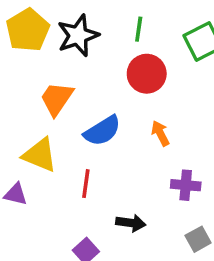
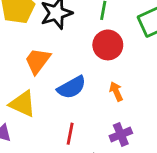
red line: (86, 184) -> (70, 134), moved
purple cross: (186, 185) -> (121, 134), moved, turned -30

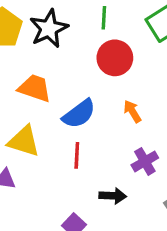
orange trapezoid: (38, 61) -> (35, 88), turned 80
red line: (70, 134) -> (77, 155), moved

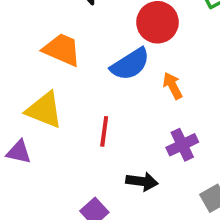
blue semicircle: (79, 114) -> (130, 64), moved

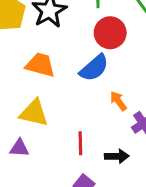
orange arrow: (173, 86) -> (118, 101), moved
red line: (104, 131) -> (80, 143), moved

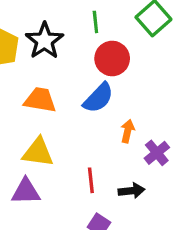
orange arrow: (118, 101) -> (128, 131), turned 54
purple triangle: (19, 148) -> (26, 191), size x1.4

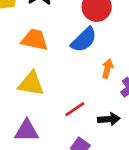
red line: (91, 180) -> (75, 109), turned 60
purple triangle: (26, 191) -> (27, 131), moved

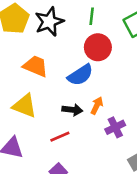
black arrow: (109, 119) -> (72, 110), moved

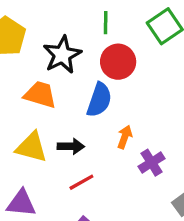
black star: (49, 22) -> (62, 55), moved
blue semicircle: (80, 75) -> (99, 100), turned -32
black arrow: (72, 110) -> (71, 146), moved

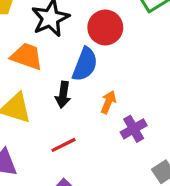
black arrow: (71, 146) -> (63, 95), moved, turned 95

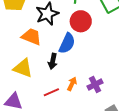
orange arrow: (108, 102) -> (72, 84), moved

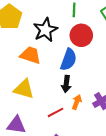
black arrow: (53, 61) -> (66, 84), moved

